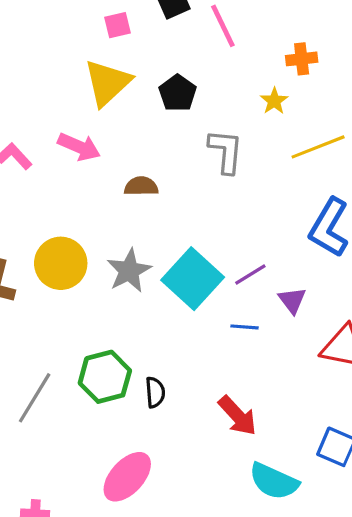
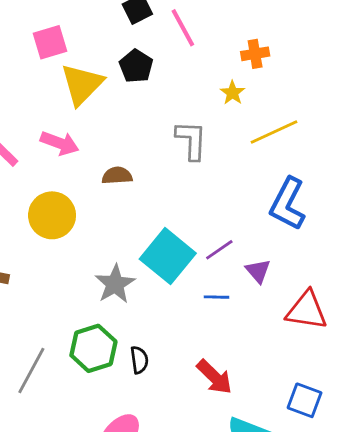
pink square: (118, 25) -> (50, 42), moved, size x1.4
black pentagon: (178, 93) -> (136, 66), moved
yellow circle: (61, 263) -> (52, 215), moved
gray star: (129, 271) -> (115, 284), moved

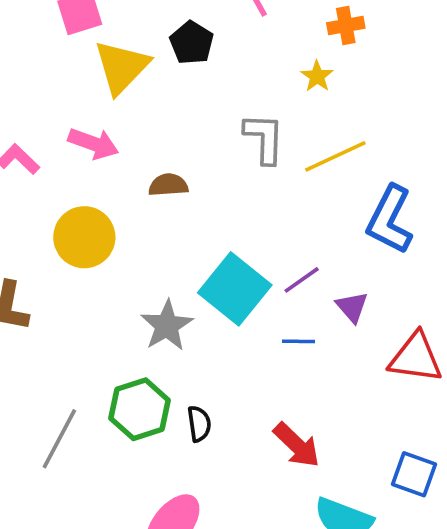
yellow line: (274, 132) -> (335, 156), moved

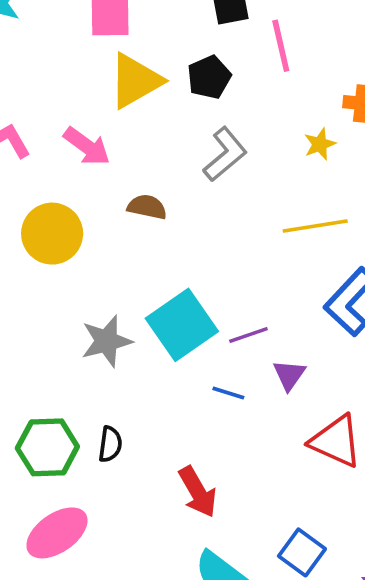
gray L-shape: (264, 138) -> (225, 154), moved, turned 32
green hexagon: (140, 409) -> (47, 447), moved

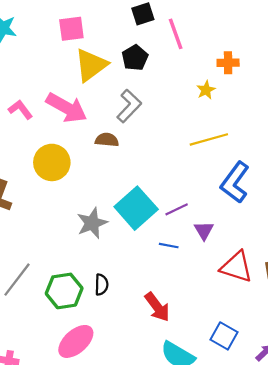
pink arrow: (87, 146) -> (67, 108), size x1.4
gray L-shape: (225, 154) -> (129, 106), moved

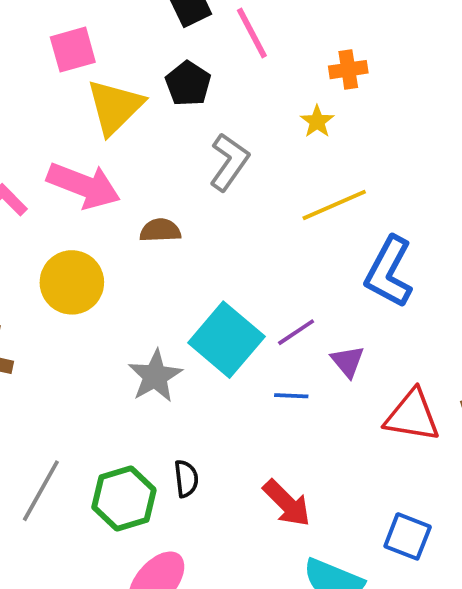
gray L-shape: (129, 106) -> (229, 162), moved

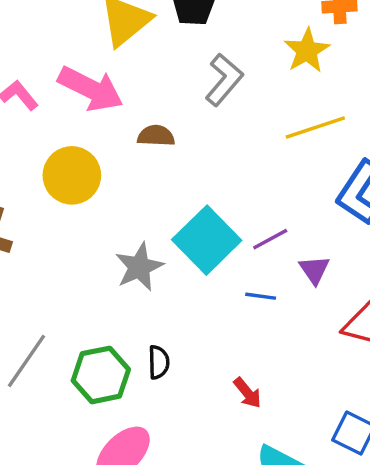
yellow star: (317, 121) -> (307, 51), size x1.5
red arrow: (287, 503) -> (247, 393), size x0.7

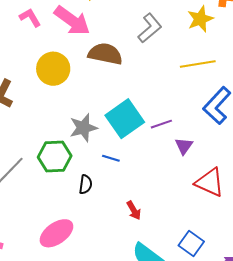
brown semicircle: (156, 136) -> (105, 54), size x1.6
blue line: (261, 296) -> (111, 158), moved
green hexagon: (101, 375) -> (55, 157), moved

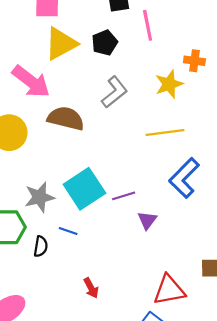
red triangle: (210, 182) -> (169, 290), moved, turned -36
black semicircle: (86, 184) -> (41, 246), moved

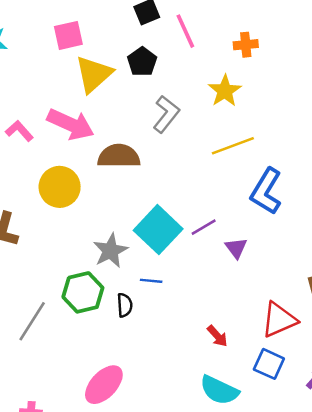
orange cross: (194, 61) -> (246, 45), moved
red arrow: (91, 288) -> (217, 336), moved

